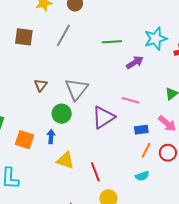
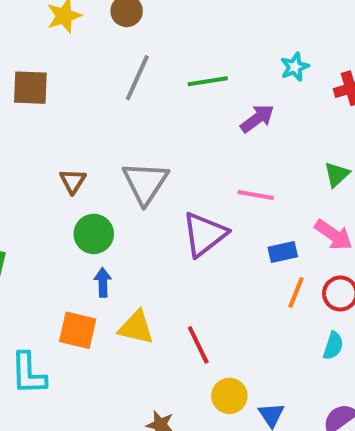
gray line: (63, 35) -> (137, 78), moved
cyan star: (156, 39) -> (295, 67), size x0.6
green circle: (62, 114) -> (94, 234), moved
orange square: (24, 140) -> (78, 330), moved
cyan semicircle: (142, 176) -> (333, 346), moved, turned -48

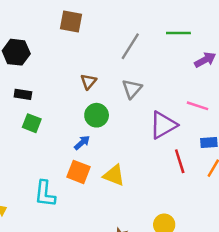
gray line: (137, 78) -> (130, 46), moved
gray triangle: (145, 183) -> (132, 89), size x0.7
blue arrow: (103, 282) -> (82, 143), moved, turned 42
red line: (198, 345) -> (180, 161), moved

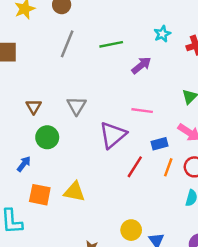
gray line: (130, 46) -> (67, 44), moved
blue arrow: (82, 143) -> (24, 164), moved
red line: (180, 161) -> (135, 167), turned 60

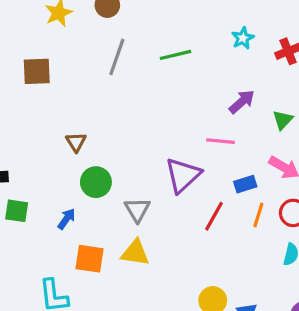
purple arrow: (141, 65) -> (242, 102), moved
gray triangle: (76, 106) -> (137, 210), moved

